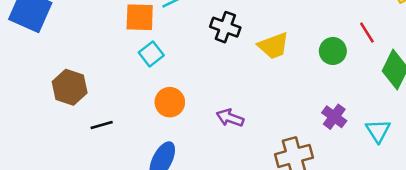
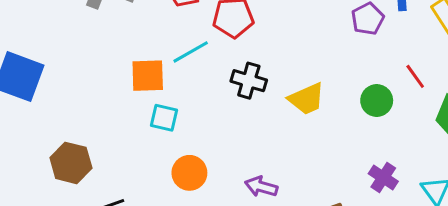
cyan square: (151, 54) -> (164, 118), turned -35

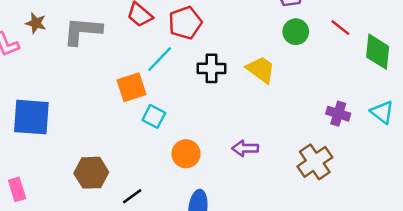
yellow trapezoid: (307, 99) -> (261, 70), turned -104
green circle: (377, 101) -> (296, 32), moved
cyan square: (164, 118) -> (154, 116), turned 30

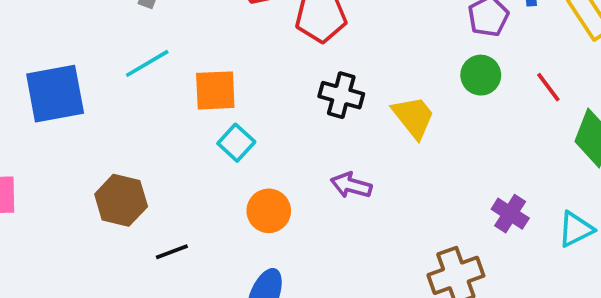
cyan line: (160, 59) -> (147, 63), moved
cyan triangle: (382, 112) -> (576, 229), turned 40
blue square: (31, 117) -> (55, 94), turned -30
purple arrow: (245, 148) -> (351, 185), moved

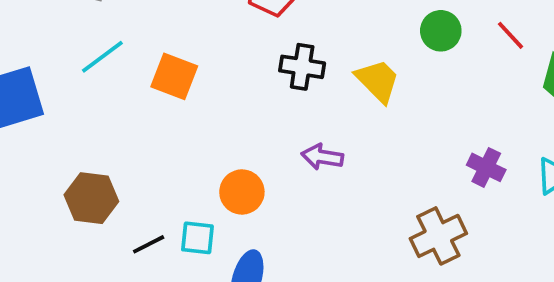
orange square: (215, 90) -> (174, 76), turned 30
cyan square: (236, 143) -> (197, 238), moved, turned -30

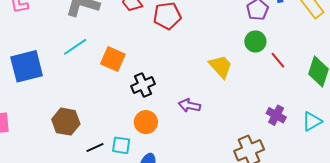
red line: (511, 35) -> (278, 60), moved
black cross: (302, 67) -> (143, 85), moved, turned -35

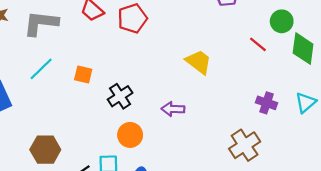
green circle: (255, 41) -> (282, 21), moved
orange square: (113, 59) -> (83, 75), size x0.7

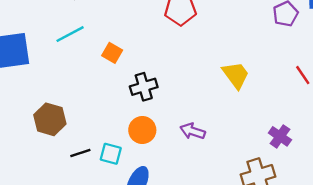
purple cross: (267, 103) -> (280, 136), moved
purple arrow: (173, 109) -> (193, 131), moved

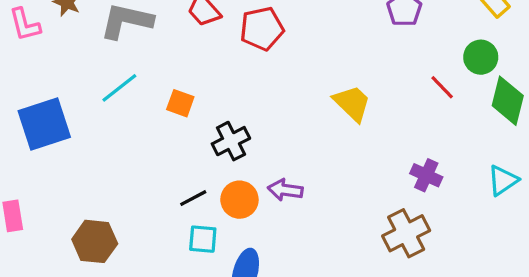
brown hexagon: (50, 119) -> (95, 241), moved
purple arrow: (193, 131) -> (285, 190), moved
black line: (80, 153) -> (193, 198), moved

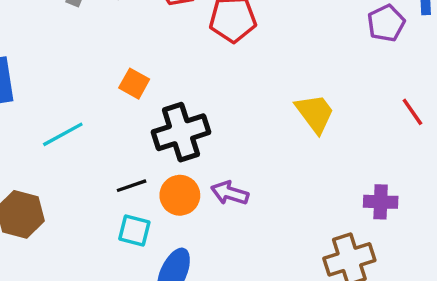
cyan line: (119, 88) -> (63, 134), moved
black cross: (231, 141) -> (181, 132), size x1.4
purple cross: (426, 175) -> (381, 202), turned -32

